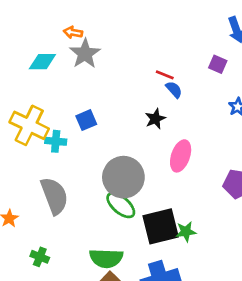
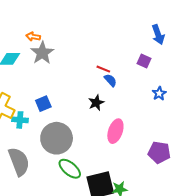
gray circle: (123, 177) -> (57, 138), moved

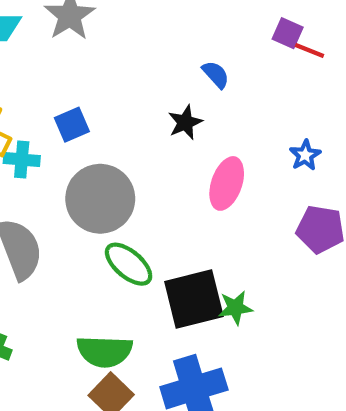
red line: (103, 69) -> (309, 50), moved
blue star: (159, 93) -> (305, 155), moved

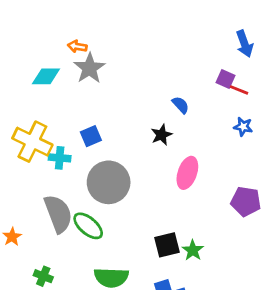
blue star: (305, 155) -> (243, 127), moved, turned -30
green ellipse: (129, 264) -> (88, 226), moved
black square: (194, 299) -> (167, 245), size x0.7
green star: (235, 308) -> (193, 250), turned -30

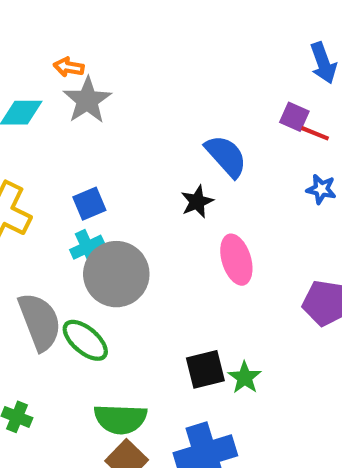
blue semicircle: (181, 105) -> (226, 156), size x1.6
cyan cross: (60, 158) -> (87, 247), moved, turned -30
pink ellipse: (187, 173) -> (236, 260), turned -36

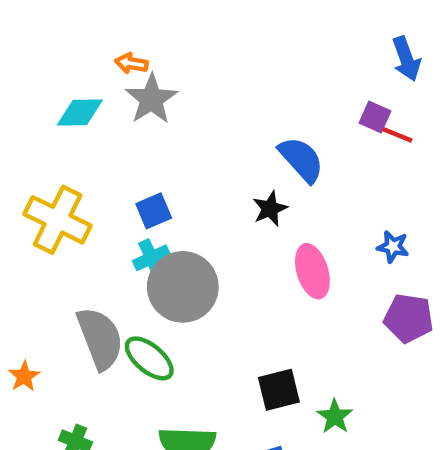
blue star: (321, 189) -> (393, 247), moved
green star: (245, 378) -> (335, 417), moved

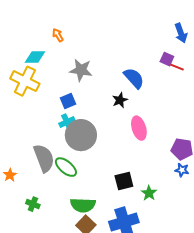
orange arrow: (131, 63) -> (58, 35), turned 48
gray star: (151, 99) -> (81, 70), moved, turned -30
yellow cross: (58, 220) -> (25, 81), moved
blue star: (393, 247) -> (182, 170), moved

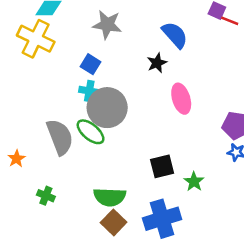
blue square: (68, 101) -> (91, 64), turned -35
cyan cross: (67, 122) -> (89, 91), turned 35
green ellipse: (66, 167) -> (91, 132), moved

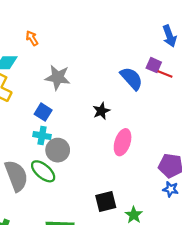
blue semicircle: (175, 35) -> (131, 78), moved
pink ellipse: (181, 99) -> (123, 142), turned 35
gray circle: (107, 108) -> (58, 150), size x0.7

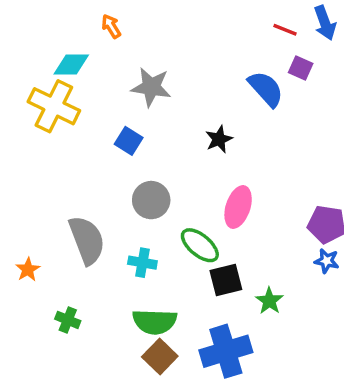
red line: (165, 74) -> (285, 30), moved
cyan cross: (42, 136) -> (142, 263), moved
pink ellipse: (123, 142) -> (238, 207), moved
green ellipse: (43, 171) -> (200, 245), moved

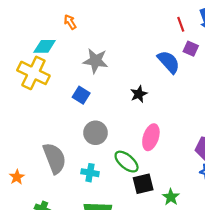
red line: (285, 30) -> (181, 24), turned 48

